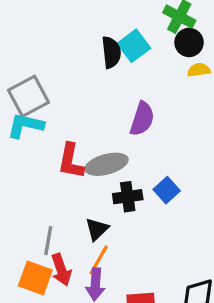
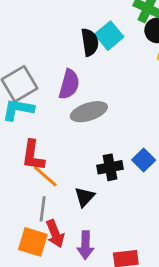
purple semicircle: (142, 119) -> (69, 84), moved
red L-shape: (71, 161) -> (33, 156), moved
gray ellipse: (107, 164) -> (89, 112), moved
orange line: (99, 260) -> (45, 176), moved, turned -76

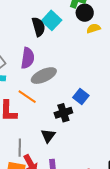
blue square: (144, 160) -> (81, 97), moved
orange line: (45, 176) -> (27, 97), moved

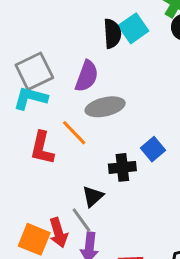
gray line: (20, 148) -> (81, 220), moved, turned -48

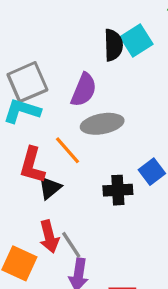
black triangle: (93, 196) -> (50, 188), moved
red arrow: (58, 233) -> (49, 237), moved

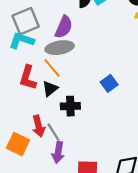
gray ellipse: (102, 124) -> (60, 48), moved
black triangle: (50, 188) -> (50, 89), moved
black cross: (118, 190) -> (70, 106), moved

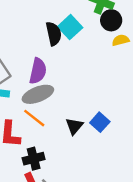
black triangle: (50, 89) -> (74, 126), moved
black cross: (70, 106) -> (34, 159), moved

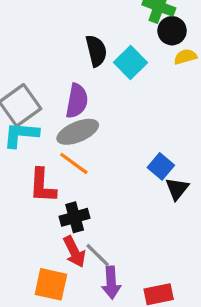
cyan square: (70, 27) -> (131, 63), moved
black triangle: (74, 126) -> (177, 189), moved

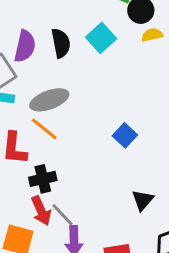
black semicircle: (96, 51) -> (61, 43), moved
purple semicircle: (77, 101) -> (25, 46), moved
black triangle: (177, 189) -> (143, 200), moved

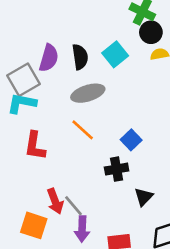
gray ellipse: (49, 100) -> (88, 93), moved
orange line: (44, 129) -> (83, 130), moved
black cross: (43, 179) -> (117, 169), moved

